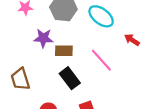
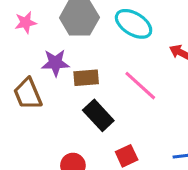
brown trapezoid: (20, 79) -> (28, 94), moved

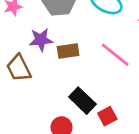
black rectangle: (98, 115) -> (82, 101), moved

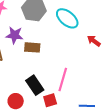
pink line: (115, 55) -> (63, 80), moved, turned 55

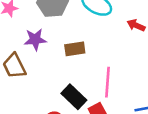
brown rectangle: (32, 47) -> (75, 49), moved

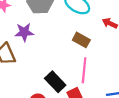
brown rectangle: (75, 49) -> (81, 40), moved, turned 35

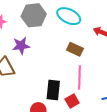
black rectangle: (55, 82) -> (53, 90), turned 54

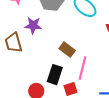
brown rectangle: (75, 49) -> (67, 50), moved

